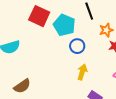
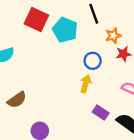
blue circle: (77, 46) -> (93, 61), moved

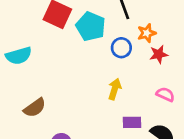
blue circle: (93, 61) -> (121, 48), moved
purple rectangle: (101, 112) -> (132, 122), turned -35

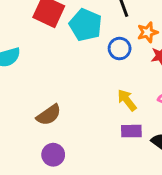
yellow arrow: (115, 89) -> (127, 100), moved, turned -55
brown semicircle: (35, 108) -> (49, 115), moved

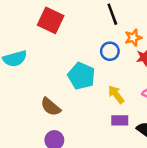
cyan pentagon: (86, 25) -> (81, 76), moved
brown semicircle: (49, 115) -> (51, 107), turned 75

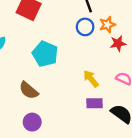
blue circle: (110, 51) -> (85, 27), moved
cyan pentagon: (81, 76) -> (45, 54), moved

